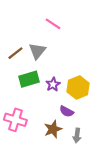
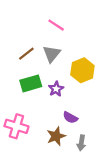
gray triangle: (37, 51) -> (52, 54), moved
brown line: (15, 53) -> (26, 54), moved
yellow hexagon: (78, 87) -> (82, 70), moved

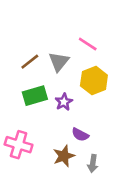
pink line: (56, 25) -> (88, 44), moved

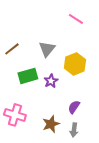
pink line: (88, 44) -> (76, 19), moved
brown line: (30, 62) -> (12, 49), moved
purple semicircle: (80, 135) -> (74, 107), moved, turned 96

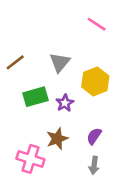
pink cross: (15, 115) -> (30, 159), moved
brown star: (51, 124) -> (57, 139), moved

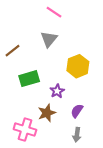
pink line: (97, 24) -> (54, 12), moved
gray triangle: (60, 62) -> (49, 39), moved
purple star: (65, 103) -> (57, 91), moved

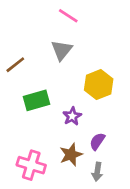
brown star: (47, 113) -> (71, 155), moved

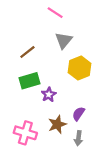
gray triangle: (62, 50) -> (64, 40), moved
brown line: (15, 65) -> (27, 52), moved
purple star: (72, 116) -> (49, 95), moved

